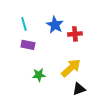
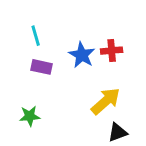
blue star: (55, 25) -> (82, 55), moved
green star: (39, 75) -> (30, 116), moved

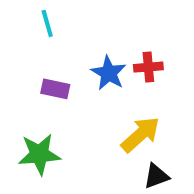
cyan line: (36, 36) -> (47, 23), moved
green star: (30, 116) -> (39, 154), size x1.5

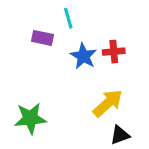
cyan line: (47, 23) -> (68, 18), moved
purple rectangle: (55, 89) -> (42, 38), moved

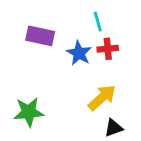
cyan line: (68, 18) -> (98, 21), moved
purple rectangle: (42, 38) -> (40, 36), size x1.4

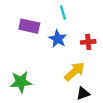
cyan line: (98, 21) -> (63, 12), moved
red cross: (108, 49) -> (88, 42), moved

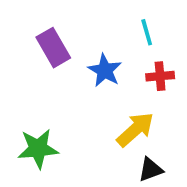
cyan line: (63, 12) -> (147, 32), moved
purple rectangle: (29, 26) -> (53, 48), turned 48

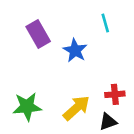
red cross: (160, 76) -> (115, 94), moved
yellow arrow: (135, 130) -> (76, 108), moved

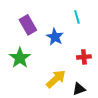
red cross: (115, 94) -> (84, 57), moved
green star: (27, 107) -> (20, 58), moved, turned -30

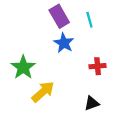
purple rectangle: (28, 25) -> (59, 16), moved
yellow arrow: (56, 79) -> (43, 92), moved

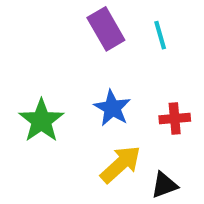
blue star: (64, 43) -> (112, 108), moved
yellow arrow: (43, 92) -> (121, 164), moved

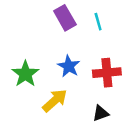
red cross: (175, 118) -> (107, 73), size x1.5
yellow arrow: (121, 164) -> (55, 101), moved

